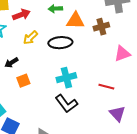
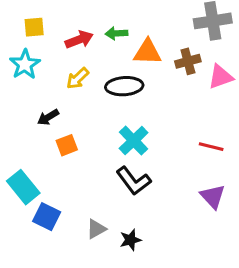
red arrow: (21, 15) -> (79, 40), moved
pink triangle: (122, 54) -> (220, 77), moved
cyan cross: (66, 78) -> (134, 141), turned -30
red line: (106, 87) -> (211, 147), moved

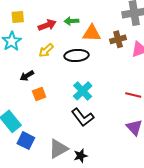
gray triangle: (96, 229) -> (58, 149), size x1.5

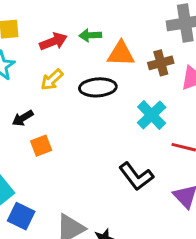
cyan cross: (83, 91) -> (152, 115), moved
black L-shape: (83, 117) -> (136, 176), moved

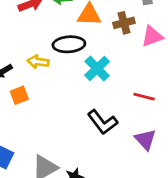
yellow arrow: (52, 80) -> (38, 62), moved, turned 50
cyan cross: (152, 115) -> (97, 68), moved

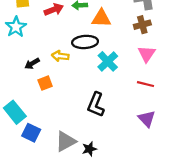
brown cross: (124, 23) -> (142, 25), moved
pink triangle: (152, 36) -> (147, 54), moved, turned -36
black L-shape: (102, 122) -> (96, 105), moved, turned 60

